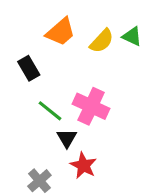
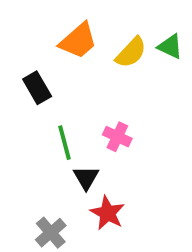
pink cross: (91, 106) -> (117, 137), size x0.6
green line: (50, 111) -> (64, 143), turned 36

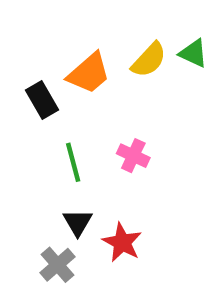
orange trapezoid: (78, 41) -> (89, 73), moved
black triangle: (86, 178) -> (78, 222), moved

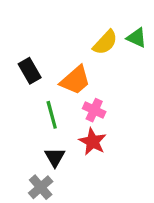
orange trapezoid: (89, 73) -> (75, 80), moved
red star: (122, 242) -> (93, 142), moved

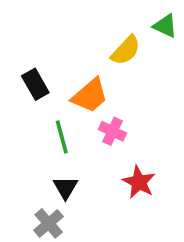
green triangle: (137, 38) -> (165, 26), moved
red star: (93, 142) -> (139, 182), moved

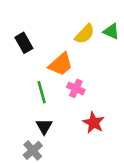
green triangle: (165, 26) -> (111, 31), moved
black rectangle: (35, 84) -> (24, 43), moved

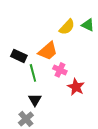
black rectangle: (24, 43) -> (19, 56), moved, turned -35
red star: (94, 123) -> (76, 87), moved

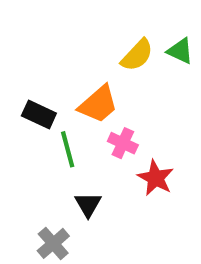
black triangle: (35, 100) -> (88, 205), moved

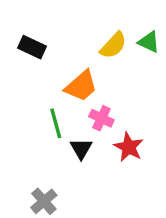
black rectangle: (39, 114) -> (32, 47), moved
black triangle: (88, 205) -> (81, 149), moved

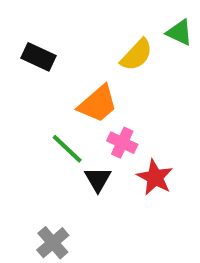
green triangle: (149, 42) -> (179, 32), moved
green line: (56, 123) -> (67, 149), turned -32

